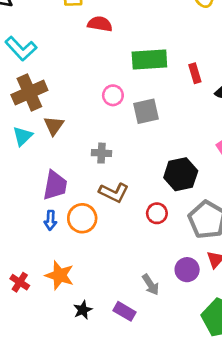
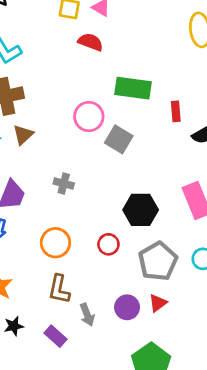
pink circle: (113, 95) -> (89, 117), size x1.4
gray square: (146, 111) -> (119, 139), turned 32
gray cross: (101, 153) -> (64, 183), moved
brown L-shape: (114, 193) -> (59, 289), moved, turned 64
orange circle: (82, 218) -> (55, 243), moved

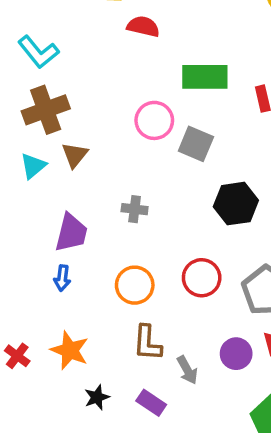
black hexagon: (141, 210) -> (236, 204), moved
red circle: (108, 244) -> (202, 278), size x1.4

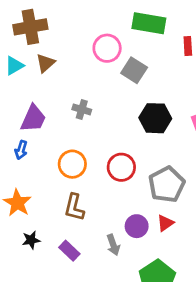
gray arrow: (187, 370) -> (113, 245), moved

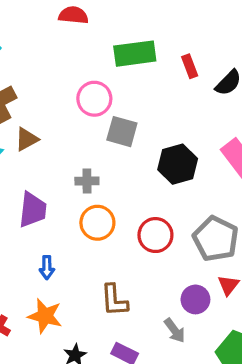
brown triangle: (46, 63) -> (27, 139), turned 30
gray square: (134, 70) -> (122, 132), moved
blue arrow: (21, 150) -> (47, 268), moved
orange circle: (72, 164) -> (97, 223), moved

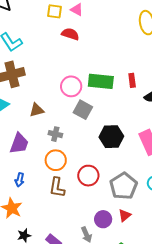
green rectangle: (135, 54) -> (101, 81), moved
brown triangle: (27, 139) -> (37, 110), moved
brown L-shape: (114, 300) -> (57, 187), moved

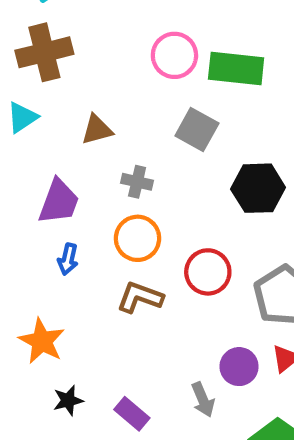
pink circle: (71, 86) -> (174, 55), moved
blue arrow: (20, 180) -> (68, 259), moved
brown L-shape: (57, 187) -> (140, 297), turned 100

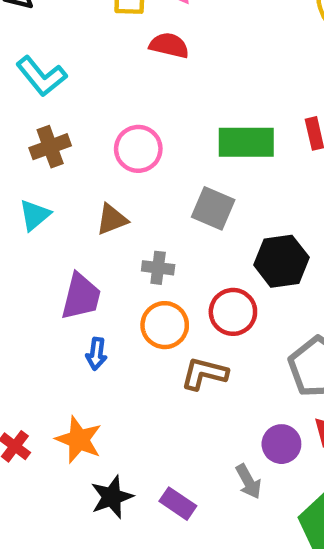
brown cross: (44, 52) -> (50, 147), size x0.7
pink circle: (174, 55) -> (138, 149), moved
red circle: (208, 272) -> (233, 312), moved
brown L-shape: (140, 297) -> (204, 374), moved
black star: (68, 400) -> (112, 497), size x1.4

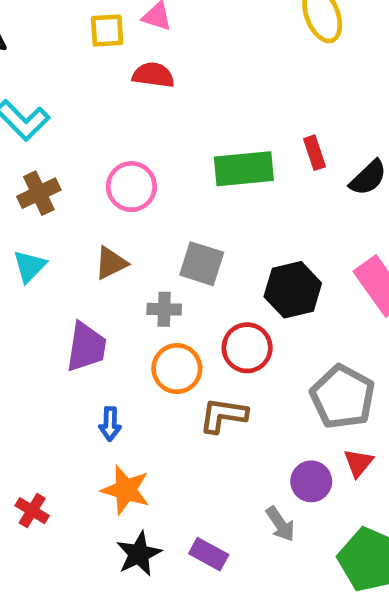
gray square: (213, 208) -> (202, 264), moved
blue arrow: (96, 354) -> (110, 424), moved
orange star: (79, 440) -> (126, 490), moved

